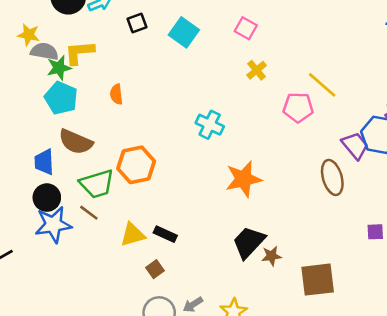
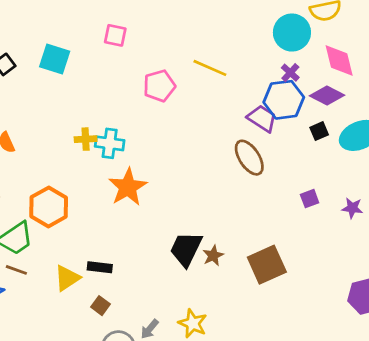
yellow cross: (257, 70) -> (86, 139), moved, turned -36
pink pentagon: (298, 107) -> (159, 86), moved
orange star: (243, 179) -> (128, 187), moved

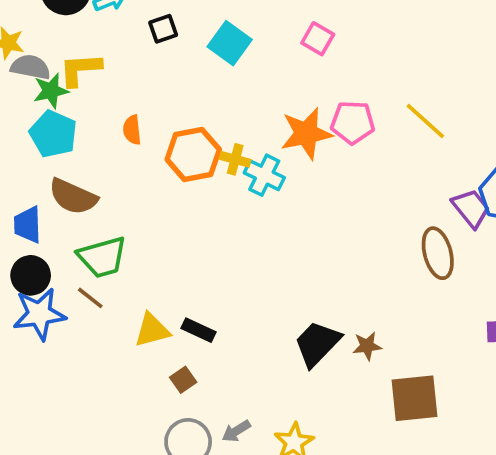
orange star: (128, 187) -> (306, 134), moved
orange hexagon: (49, 207) -> (193, 154), moved
brown star: (213, 256) -> (367, 346), moved

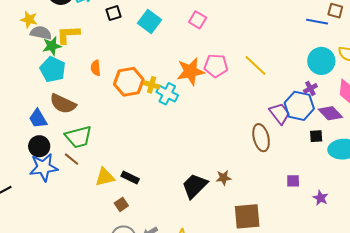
blue trapezoid: (28, 225) -> (38, 119), turned -30
brown star: (367, 346) -> (224, 178), moved

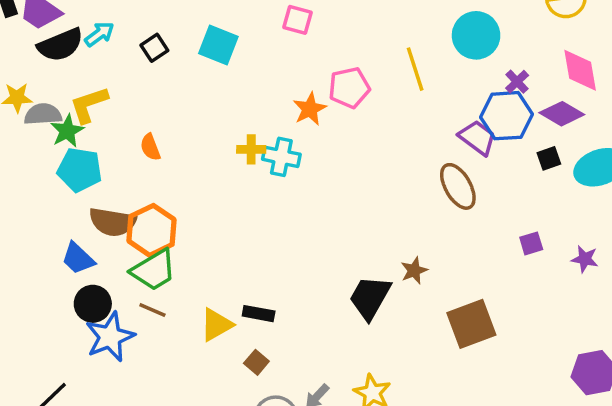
cyan circle: (321, 61) -> (476, 35), moved
yellow line: (255, 66) -> (415, 69), turned 45
orange star: (190, 71) -> (310, 109), size x0.7
orange hexagon: (129, 82) -> (152, 230), moved

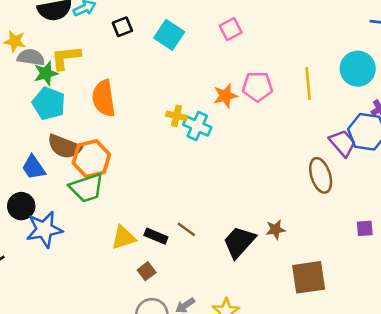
pink square: (298, 20) -> (231, 29), turned 35
orange semicircle: (150, 147) -> (104, 98), size x1.8
black circle: (93, 304) -> (21, 206), moved
brown line: (152, 310) -> (186, 229), moved

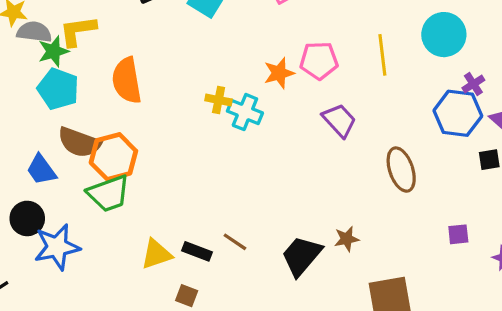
purple trapezoid: (342, 143) -> (339, 120), moved
brown square: (147, 271) -> (187, 296), turned -30

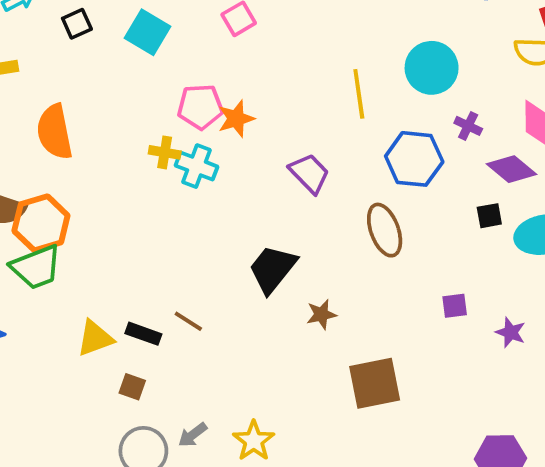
pink pentagon: (319, 61) -> (200, 107), moved
purple cross: (473, 84) -> (468, 126), turned -30
blue hexagon: (458, 113) -> (414, 159), moved
black trapezoid: (301, 256) -> (272, 269), moved

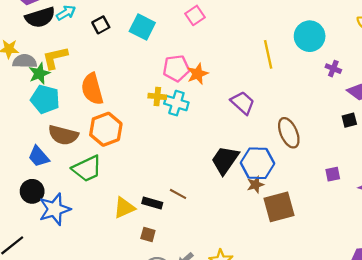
blue hexagon: (414, 159) -> (258, 163), moved
orange hexagon: (41, 223) -> (106, 129), moved
brown square: (375, 383) -> (279, 207), moved

